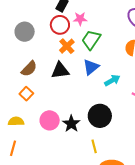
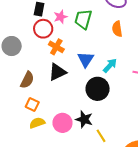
green trapezoid: (91, 40) -> (83, 19), moved
black circle: (100, 116) -> (98, 89), moved
yellow semicircle: (16, 121) -> (37, 123), moved
yellow line: (94, 146) -> (101, 136), moved

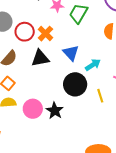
red circle: (43, 29) -> (25, 32), moved
blue triangle: (86, 59) -> (71, 53), turned -30
yellow line: (101, 136) -> (100, 96), moved

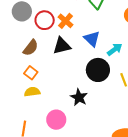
pink circle: (33, 109) -> (56, 120), moved

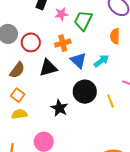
orange cross: (66, 21) -> (63, 43), moved, turned 35
cyan arrow: (115, 50) -> (101, 61), moved
black star: (79, 97) -> (59, 108), moved

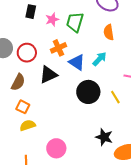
black star: (59, 108) -> (104, 137), moved

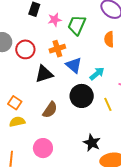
cyan arrow: (100, 59) -> (97, 74), moved
brown semicircle: (18, 82) -> (50, 110), moved

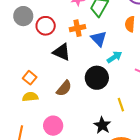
blue triangle: (74, 65) -> (99, 39), moved
black triangle: (44, 74) -> (62, 52), turned 36
yellow line: (108, 104) -> (121, 105), moved

